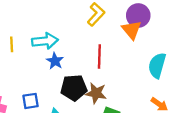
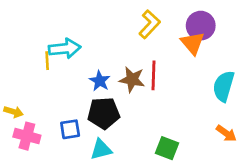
cyan arrow: (45, 41) -> (65, 48), moved
black pentagon: (74, 88) -> (104, 113), moved
brown star: (96, 93) -> (132, 79), moved

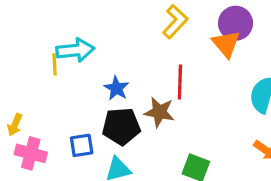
brown star: (132, 79) -> (159, 112), moved
yellow arrow: (13, 112) -> (15, 125), turned 96

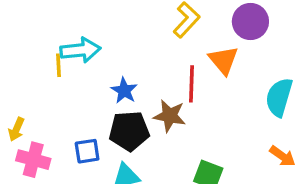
orange triangle: (226, 44) -> (223, 60), moved

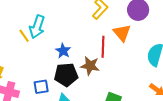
cyan arrow: (80, 50) -> (37, 27), turned 115
yellow line: (58, 65) -> (24, 36), turned -32

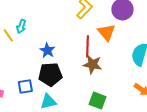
cyan arrow: (37, 27) -> (21, 26), size x0.6
brown star: (90, 66) -> (92, 64), moved

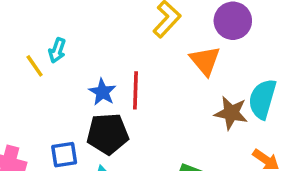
red line: (87, 46) -> (135, 90), moved
brown star: (92, 64) -> (231, 113), moved

